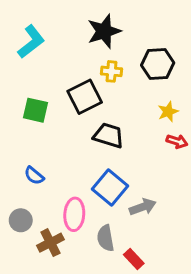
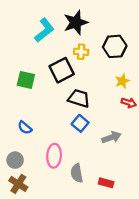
cyan L-shape: (31, 42) -> (44, 30), moved
blue square: (110, 188) -> (80, 123), moved, size x0.7
gray arrow: (143, 207) -> (111, 137), moved
brown cross: (50, 243) -> (18, 184), moved, turned -30
red rectangle: (134, 259) -> (106, 183), moved, turned -32

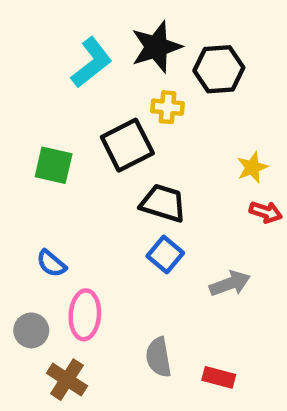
black hexagon: (115, 46) -> (219, 69), moved
pink ellipse: (54, 156) -> (85, 315), moved
brown cross: (18, 184) -> (67, 380), moved

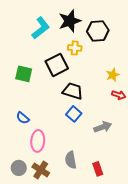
gray circle: (31, 330) -> (19, 168), moved
red rectangle: (219, 377) -> (98, 169), turned 56
brown cross: (67, 380) -> (41, 170), moved

